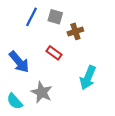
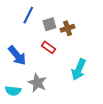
gray square: (55, 17) -> (49, 24), moved, turned -32
cyan semicircle: (15, 101) -> (13, 91), turned -42

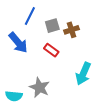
blue arrow: (17, 55) -> (18, 43), moved

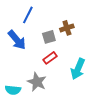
gray square: (52, 26) -> (49, 37), moved
red rectangle: (51, 50) -> (50, 58), moved, turned -72

